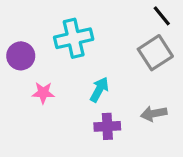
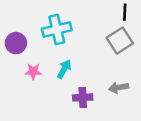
black line: (162, 16) -> (125, 12), turned 42
cyan arrow: (99, 90) -> (64, 69), moved

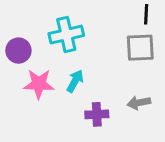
gray square: (120, 41) -> (140, 48), turned 30
pink star: (33, 71) -> (39, 84), size x1.5

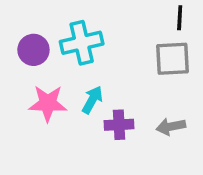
purple circle: (18, 51) -> (33, 50), moved
purple cross: (97, 114) -> (119, 125), moved

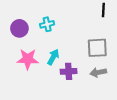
cyan cross: (82, 43) -> (47, 24), size x0.6
gray square: (173, 59) -> (97, 48), moved

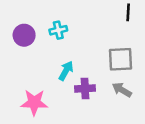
pink star: (28, 59) -> (34, 102), moved
gray arrow: (98, 72) -> (122, 90), turned 42

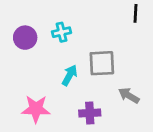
gray square: (121, 59) -> (102, 63), moved
purple cross: (85, 89) -> (90, 113), moved

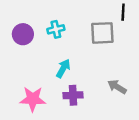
gray square: (102, 63) -> (102, 33), moved
purple cross: (90, 113) -> (73, 95), moved

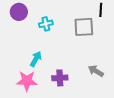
purple circle: (23, 34) -> (19, 12), moved
cyan arrow: (63, 68) -> (36, 59), moved

